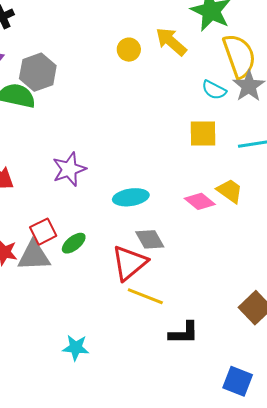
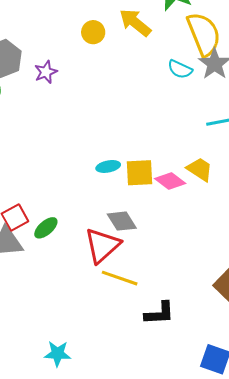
yellow square: (203, 134) -> (139, 173), moved
purple star: (69, 169) -> (46, 72), moved, size x0.7
cyan ellipse: (131, 197) -> (108, 166), moved, size x0.7
cyan star: (76, 348) -> (57, 354), moved

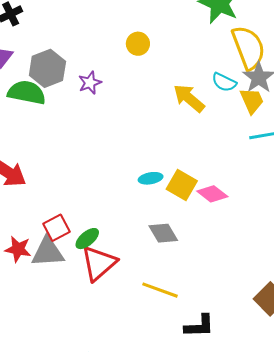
yellow arrow: (135, 23) -> (189, 98), moved
yellow trapezoid: (200, 169) -> (252, 101), moved, turned 32
yellow square: (139, 173) -> (182, 185), turned 32
red triangle: (102, 245) -> (99, 263), moved

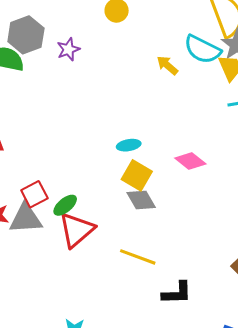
cyan semicircle: (224, 82) -> (202, 49), size x1.5
yellow arrow: (189, 98) -> (167, 65), size x0.7
yellow square: (182, 185) -> (137, 175), moved

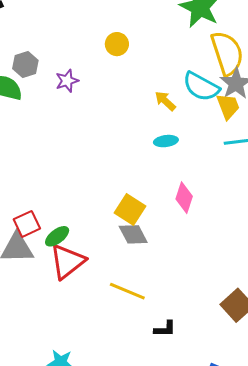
gray hexagon: (26, 35) -> (25, 64), size x0.7
cyan ellipse: (129, 145) -> (166, 141), moved
pink diamond: (190, 161) -> (184, 198), turned 68
black L-shape: (177, 293) -> (165, 329), size x0.7

